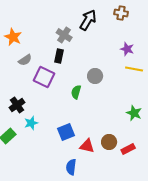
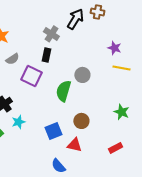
brown cross: (121, 13) -> (97, 12), moved
green semicircle: (76, 92) -> (63, 91), size x1.5
brown circle: (109, 142) -> (81, 121), moved
blue semicircle: (71, 167) -> (58, 166), turned -49

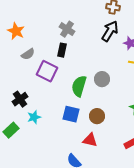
black arrow: (75, 19) -> (110, 31), moved
gray circle: (82, 75) -> (102, 79), moved
blue square: (53, 131) -> (71, 114), moved, turned 36

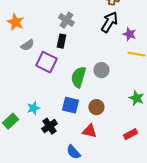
black cross: (20, 99) -> (49, 126), moved

